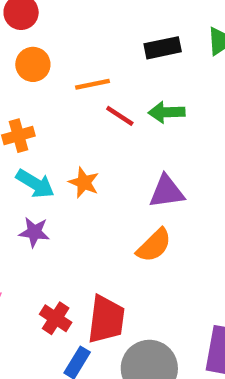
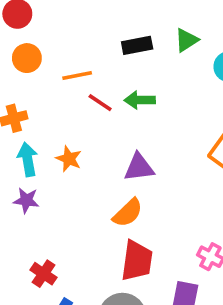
cyan arrow: (35, 184) -> (28, 159), turned -132
red trapezoid: (106, 319) -> (137, 261), moved

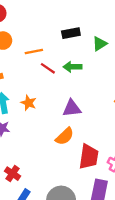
green triangle: (186, 40) -> (100, 44), moved
red trapezoid: (137, 261) -> (89, 157), moved

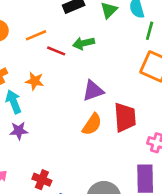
orange star: (29, 103) -> (35, 81), moved
red trapezoid: (89, 157) -> (125, 117), moved

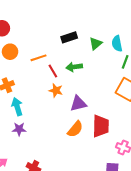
red line: (56, 51) -> (53, 71), turned 32
orange star: (35, 81) -> (56, 90), moved

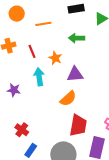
red line: (53, 71) -> (32, 51), moved
cyan arrow: (17, 107) -> (39, 77), moved
red trapezoid: (101, 126) -> (78, 125), moved

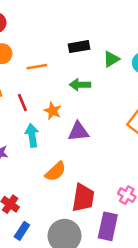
orange semicircle: (68, 99) -> (56, 172), moved

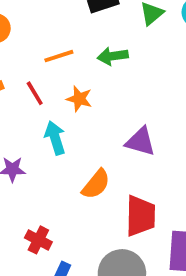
orange line: (37, 67) -> (59, 56), moved
purple triangle: (78, 132) -> (141, 142), moved, turned 30

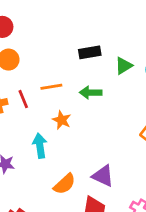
red line: (35, 93) -> (23, 99), moved
purple triangle: (141, 142) -> (103, 176), moved

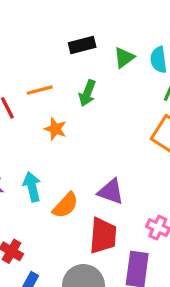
green arrow: (91, 93) -> (87, 93), turned -65
cyan arrow: (40, 146) -> (32, 187), moved

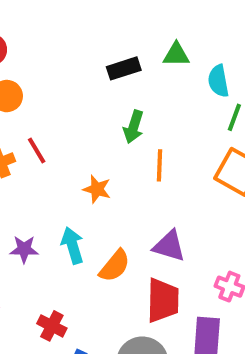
green triangle: (124, 58) -> (176, 55), moved, turned 40
orange line: (40, 90) -> (160, 165), moved, turned -70
orange star: (55, 129) -> (97, 189), moved

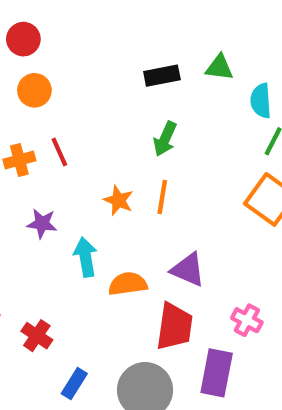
orange line: (160, 165) -> (162, 197), moved
purple star: (24, 249) -> (42, 223), moved
orange semicircle: (115, 266) -> (128, 284), turned -144
red cross: (52, 326) -> (37, 336), moved

